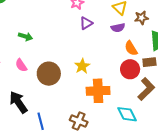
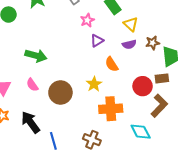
brown star: (141, 18) -> (153, 43), moved
green arrow: (25, 36) -> (36, 56), size x1.5
orange semicircle: (131, 48) -> (112, 64), moved

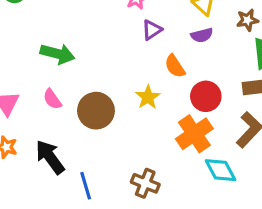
brown star: (153, 43) -> (247, 20), moved
red circle: (143, 86) -> (206, 96), moved
orange cross: (111, 109) -> (194, 134), moved, turned -30

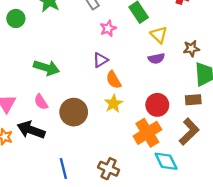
purple triangle: (152, 30) -> (100, 60), moved
orange semicircle: (175, 66) -> (114, 80), moved
black arrow: (50, 157) -> (31, 130), moved, turned -36

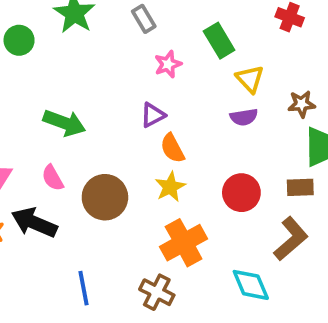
orange cross: (147, 133) -> (184, 243), moved

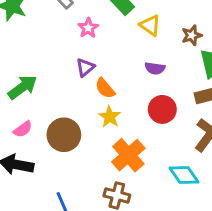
purple semicircle: (244, 117) -> (155, 68), moved, turned 30
green arrow: (64, 123) -> (22, 87), turned -44
pink semicircle: (53, 178) -> (23, 129), turned -84

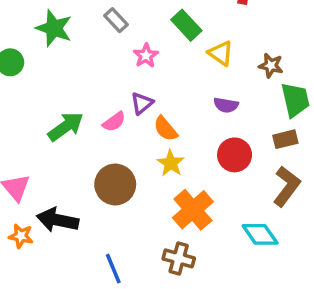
brown star: (192, 35) -> (271, 66), turned 30
pink semicircle: (23, 129) -> (114, 122), moved

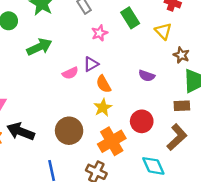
yellow triangle: (221, 53) -> (163, 31), moved
green arrow: (66, 127) -> (39, 47), moved
red circle: (235, 155) -> (142, 121), moved
brown circle: (115, 184) -> (69, 131), moved

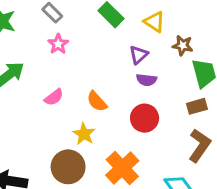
pink star: (99, 33) -> (58, 44), moved
purple triangle: (91, 64) -> (139, 55), moved
yellow star: (103, 108) -> (84, 134), moved
red circle: (142, 121) -> (145, 118), moved

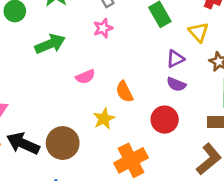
brown circle: (68, 167) -> (63, 143), moved

